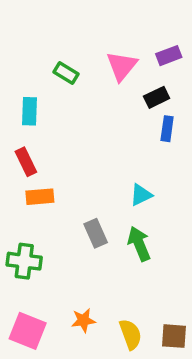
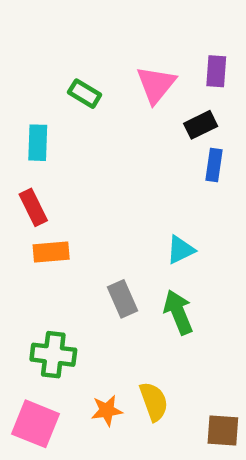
purple rectangle: (169, 56) -> (216, 71), turned -65
green cross: (24, 261) -> (53, 355), moved
yellow semicircle: (130, 334) -> (154, 401), moved

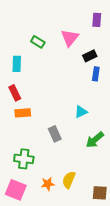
purple rectangle: (216, 71) -> (97, 20), moved
green arrow: (178, 312) -> (95, 140), moved, turned -108
yellow semicircle: (154, 401) -> (69, 180), turned -138

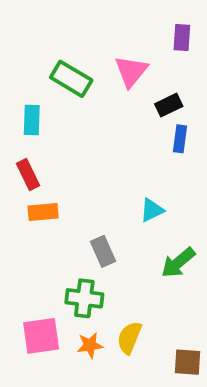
green rectangle: (38, 42) -> (71, 79), size x1.5
green cross: (24, 159) -> (84, 298), moved
pink square: (16, 190) -> (41, 336), moved, turned -30

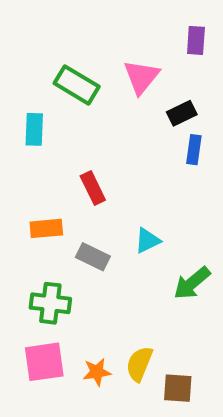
red rectangle: (28, 174) -> (93, 188), moved
cyan triangle: (152, 210) -> (147, 241), moved
gray rectangle: (103, 251) -> (93, 257), moved, turned -40
green cross: (84, 298) -> (50, 303), moved
brown square: (187, 362) -> (178, 388), moved

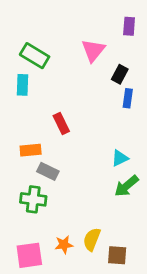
green rectangle: (77, 85) -> (35, 56), moved
black rectangle: (182, 113) -> (120, 74), turned -36
cyan triangle: (147, 241) -> (120, 158), moved
gray rectangle: (93, 257) -> (48, 171), moved
pink square: (44, 362) -> (29, 255), moved

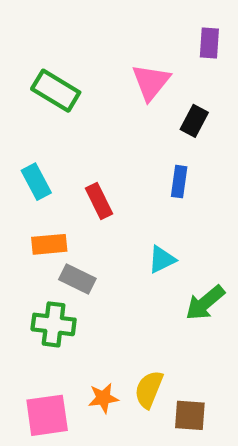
cyan rectangle: (23, 85) -> (36, 182), moved, turned -30
blue rectangle: (128, 98) -> (179, 182), moved
cyan triangle: (120, 158) -> (162, 259), moved

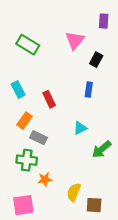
orange rectangle: (49, 244) -> (25, 121), turned -49
orange star: (103, 398) -> (45, 179), moved

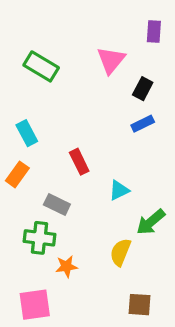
blue rectangle: (89, 90) -> (143, 124), moved, turned 56
red rectangle: (49, 99) -> (79, 162), moved
orange rectangle: (25, 121) -> (17, 174), moved
yellow semicircle: (74, 192) -> (120, 252), moved

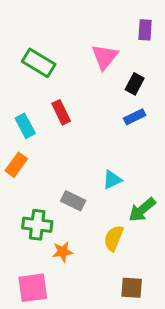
red rectangle: (79, 162) -> (61, 112), moved
gray rectangle: (57, 205) -> (73, 201), moved

